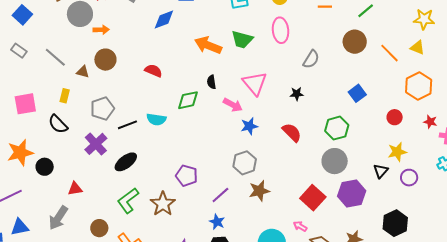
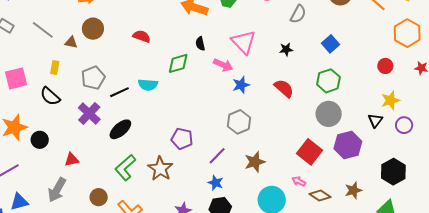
blue square: (357, 93) -> (330, 44), moved
brown star: (259, 191) -> (255, 162), moved

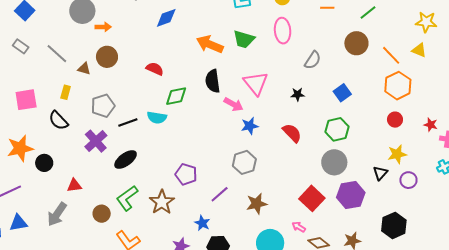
orange hexagon: (407, 33) -> (398, 86), moved
black semicircle: (200, 44) -> (213, 81), size x1.6
green diamond: (178, 63) -> (176, 96), moved
blue star: (216, 183) -> (202, 223), moved
brown circle: (99, 197) -> (102, 214), moved

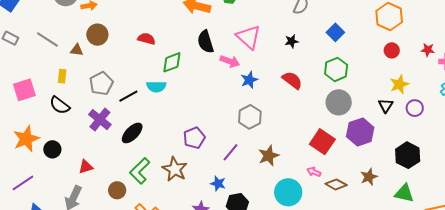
purple pentagon: (186, 174) -> (194, 138), turned -30

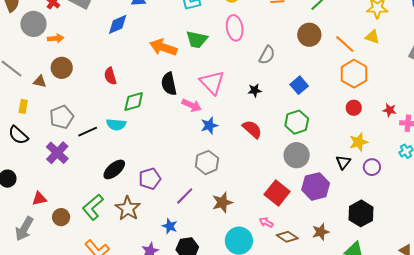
red semicircle: (146, 39) -> (110, 76), turned -126
black ellipse: (132, 133) -> (114, 169), moved
brown circle: (117, 190) -> (61, 217), moved

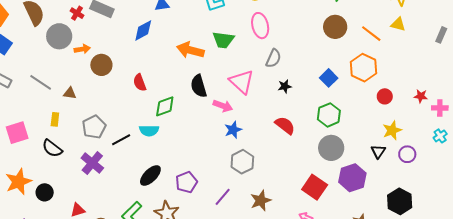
gray semicircle: (267, 55) -> (273, 58), moved
brown circle: (62, 68) -> (101, 65), moved
orange hexagon: (354, 74) -> (363, 68), moved
blue star: (209, 125) -> (233, 130), moved

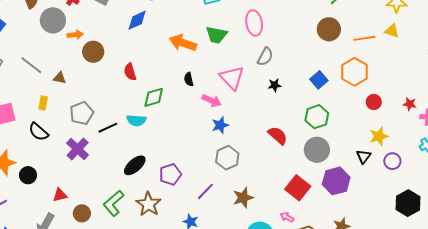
orange line: (371, 34) -> (364, 38), turned -50
black semicircle: (199, 86) -> (189, 79), size x0.6
red semicircle: (285, 125) -> (278, 136), moved
black hexagon: (400, 201) -> (408, 203), moved

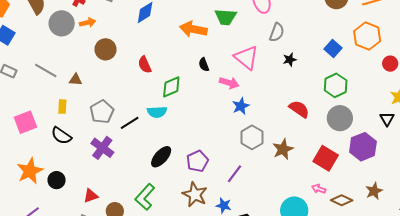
orange arrow: (75, 35) -> (88, 23), moved
brown star: (243, 198) -> (283, 149), moved
brown star: (149, 204) -> (195, 194), moved

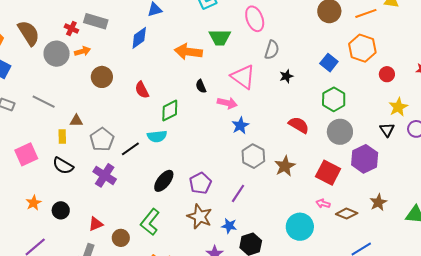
brown triangle: (76, 80) -> (76, 121), moved
orange star: (30, 171) -> (34, 203), size x0.6

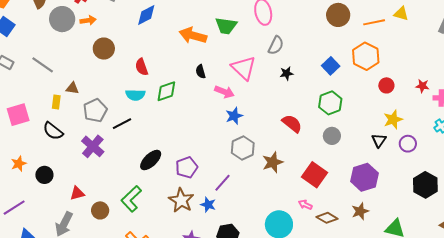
gray circle: (340, 132) -> (332, 136), size x0.7
cyan semicircle: (157, 136) -> (135, 95), moved
purple hexagon: (365, 159) -> (364, 177), moved
blue star: (229, 226) -> (208, 205), moved

